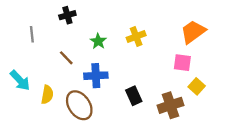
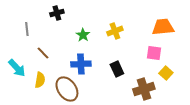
orange trapezoid: (193, 32) -> (163, 27), turned 30
brown line: (66, 58) -> (43, 53), moved
black rectangle: (134, 96) -> (117, 69), moved

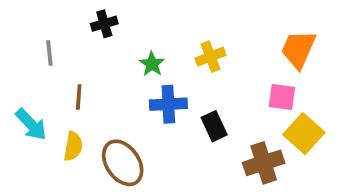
orange trapezoid: (163, 27) -> (298, 49), turned -60
brown line: (43, 53) -> (79, 97), turned 48
blue cross: (81, 64) -> (168, 104), moved
yellow square: (166, 73) -> (304, 134), size x1.5

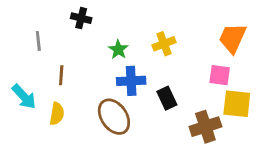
black cross: (104, 24) -> (81, 18), turned 30
yellow square: (304, 134) -> (237, 104), turned -36
brown ellipse: (123, 163) -> (114, 117), moved

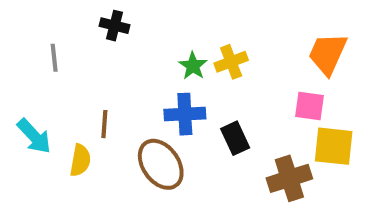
green star: (118, 50) -> (193, 66), moved
brown line: (61, 75) -> (104, 124), moved

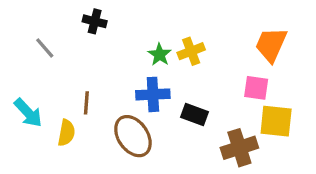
gray line: (54, 58) -> (45, 48), turned -35
black rectangle: (235, 138) -> (194, 114), turned -45

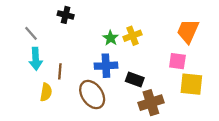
cyan arrow: (28, 113) -> (36, 59), moved, turned 40
brown cross: (239, 148) -> (151, 103), moved

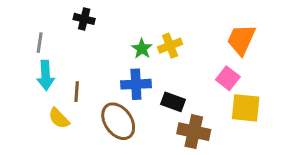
gray line: (31, 33) -> (40, 43), turned 49
pink square: (177, 61) -> (228, 78), turned 30
yellow semicircle: (46, 92) -> (59, 118), turned 126
brown cross: (151, 103) -> (194, 132), turned 30

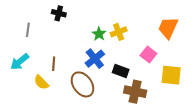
cyan arrow: (46, 75) -> (20, 62), moved, turned 54
pink square: (228, 78) -> (148, 55), moved
blue cross: (136, 84) -> (95, 59), turned -36

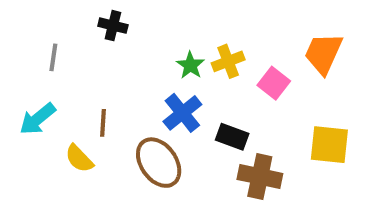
pink square: (148, 55) -> (274, 83), moved

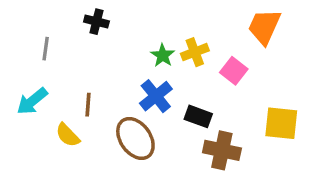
orange trapezoid: (323, 53) -> (264, 27), moved

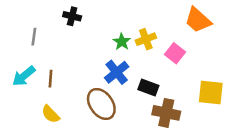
orange trapezoid: (264, 27) -> (198, 20), turned -72
brown line: (88, 105) -> (50, 79), moved
yellow semicircle: (68, 135) -> (50, 114), moved

